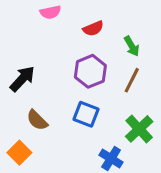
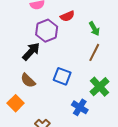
purple hexagon: (90, 71) -> (47, 31), moved
black arrow: (22, 79) -> (31, 51), moved

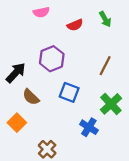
green arrow: (94, 29) -> (105, 19), moved
purple hexagon: (47, 31) -> (52, 59), moved
black arrow: (31, 51) -> (16, 73), moved

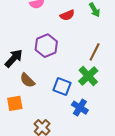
blue square: (69, 92) -> (62, 87), moved
green cross: (111, 104) -> (88, 76), moved
orange square: (17, 123) -> (15, 103), turned 35

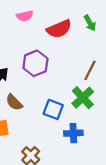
red semicircle: (67, 15) -> (59, 29), size x1.5
blue cross: (80, 108) -> (73, 133), turned -35

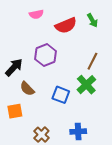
blue cross: (73, 133) -> (78, 132), moved

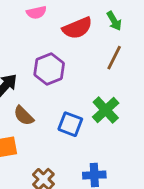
brown line: (92, 61) -> (114, 58), moved

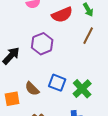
green cross: (106, 110) -> (82, 89), moved
brown semicircle: (24, 116) -> (32, 89), moved

